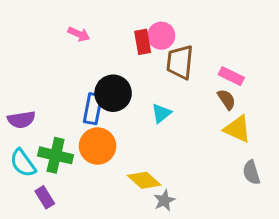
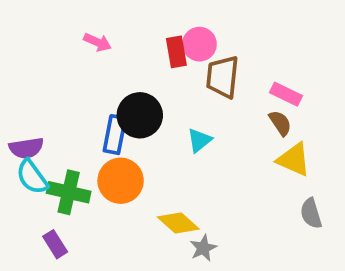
cyan semicircle: (23, 163) -> (32, 177), moved

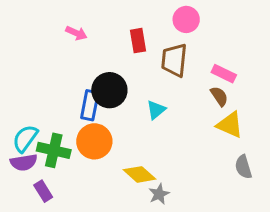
pink circle: (199, 44) -> (186, 19), moved
purple semicircle: (26, 148) -> (24, 162), moved
cyan semicircle: (32, 177) -> (25, 138), turned 72

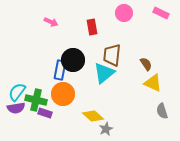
brown trapezoid: (174, 60) -> (112, 55), moved
pink rectangle: (224, 74) -> (161, 13), moved
cyan triangle: (156, 110) -> (104, 73), size x1.6
purple rectangle: (43, 191) -> (45, 113), moved, turned -40

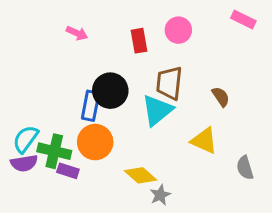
pink circle: (124, 13) -> (178, 30), moved
yellow triangle: (153, 83) -> (204, 141), moved

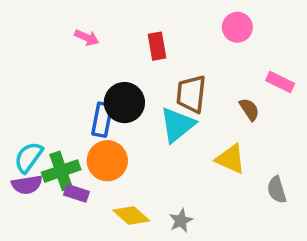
pink rectangle: (243, 20) -> (280, 82), moved
pink circle: (178, 30) -> (237, 27), moved
green cross: (54, 151) -> (61, 171), turned -32
yellow diamond: (141, 175) -> (131, 215), moved

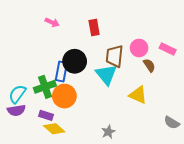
pink circle: (237, 27) -> (139, 48), moved
cyan triangle: (177, 125) -> (106, 75), turned -30
green cross: (61, 171) -> (45, 87), moved
gray semicircle: (277, 190) -> (172, 123), moved, turned -42
yellow diamond: (131, 215) -> (54, 129), moved

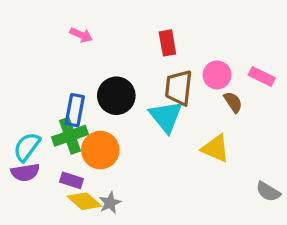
red rectangle: (94, 28) -> (167, 43), moved
blue rectangle: (61, 71) -> (75, 110), moved
gray star: (108, 132) -> (110, 203), moved

